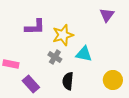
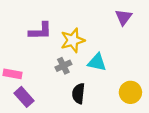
gray cross: (55, 57) -> (63, 66), turned 32
purple rectangle: (31, 84) -> (24, 97), moved

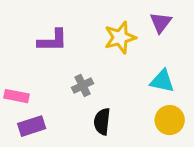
yellow star: (73, 40) -> (120, 37), moved
cyan triangle: (97, 62) -> (162, 81), moved
purple rectangle: (24, 97) -> (32, 126), turned -66

